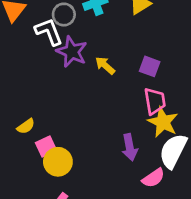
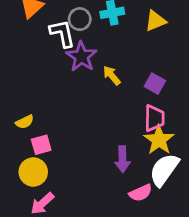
yellow circle: (58, 162) -> (33, 172), moved

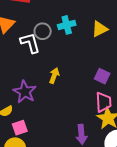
purple star: (81, 57) -> (25, 92), moved
yellow arrow: (112, 75) -> (54, 76), moved, turned 63

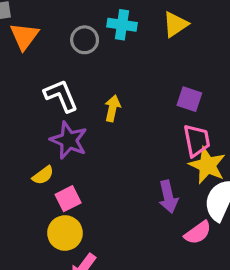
cyan cross: (67, 25) -> (122, 25), turned 30
white L-shape: (30, 43) -> (61, 96), moved

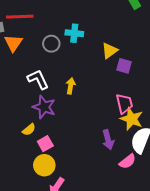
yellow triangle: (175, 24) -> (109, 51), moved
purple square: (189, 99) -> (124, 66), moved

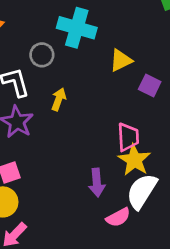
cyan cross: (74, 33) -> (77, 28), size x1.5
gray circle: (51, 44) -> (42, 55), moved
purple square: (124, 66) -> (150, 85), moved

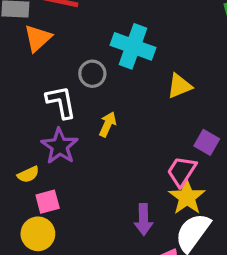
purple square: (150, 85) -> (207, 142), moved
pink trapezoid: (128, 137) -> (182, 171), turned -148

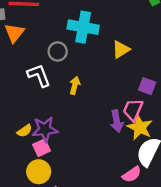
purple star: (60, 146) -> (45, 129), moved, turned -30
purple arrow: (144, 219) -> (117, 121), moved

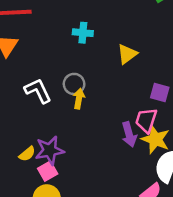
cyan cross: (83, 27) -> (83, 33), size x0.6
gray circle: (58, 51) -> (74, 84), moved

